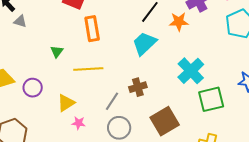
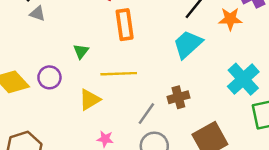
purple circle: (33, 88) -> (49, 77), moved
yellow triangle: (66, 103) -> (90, 100), moved

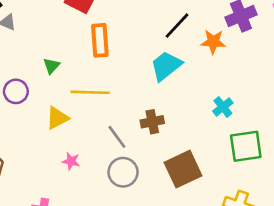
cyan cross: (243, 79) -> (223, 107), size x0.6
gray line: (146, 114) -> (117, 137), turned -75

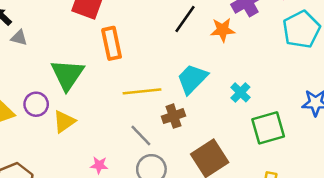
green triangle: (51, 66) -> (67, 75), size x2.0
cyan trapezoid: (166, 66) -> (192, 79), moved
yellow line: (90, 92) -> (142, 91), moved
yellow triangle: (57, 118) -> (64, 122), moved

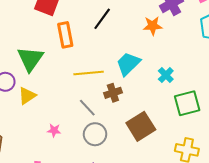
black line: (185, 19) -> (102, 19), moved

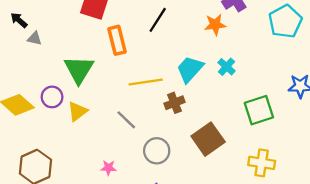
cyan cross: (166, 75) -> (227, 67), moved
gray line: (87, 108) -> (126, 120), moved
pink star: (54, 130) -> (108, 168), moved

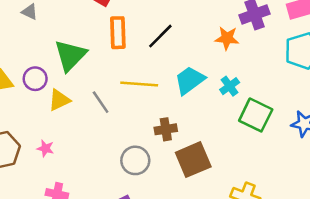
black line: (158, 20) -> (160, 36), moved
brown cross: (174, 103) -> (166, 129), moved
green square: (259, 110) -> (256, 115), moved, turned 32
gray line: (126, 120) -> (101, 102), moved
pink star: (108, 168) -> (45, 148), moved

